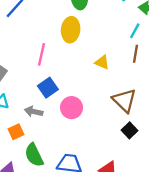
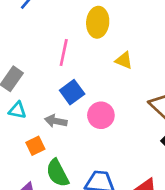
yellow triangle: (102, 62) -> (124, 60), moved

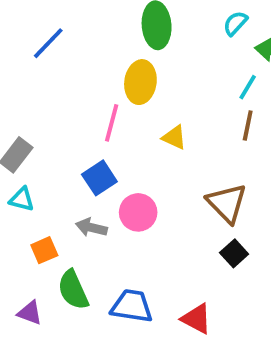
pink line: (64, 53) -> (112, 123), moved
gray arrow: (56, 121) -> (91, 227), moved

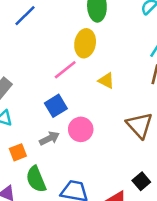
pink line: (112, 123) -> (65, 70), turned 35
gray arrow: (91, 227) -> (49, 138), turned 138
black square: (234, 253) -> (141, 181), moved

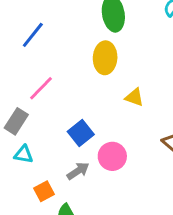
pink line: (65, 70) -> (41, 88), moved

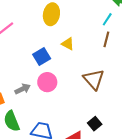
blue square: (81, 133) -> (42, 57), moved

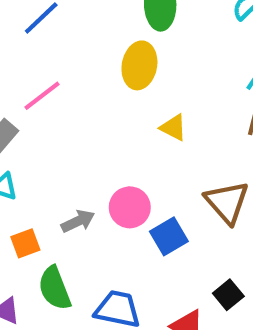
blue square: (42, 57) -> (169, 236), moved

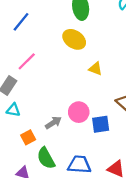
yellow ellipse: (139, 65) -> (74, 39), turned -60
blue square: (169, 236) -> (101, 124), turned 30

